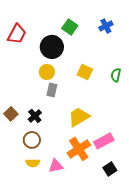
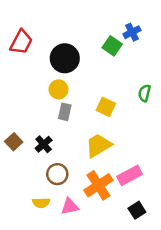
green square: (70, 27) -> (112, 46), moved
yellow square: (85, 72) -> (106, 107), moved
brown circle: (32, 140) -> (57, 174), moved

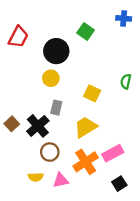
blue cross: (132, 32) -> (124, 18), moved, turned 32
green square: (112, 46) -> (86, 31), moved
gray rectangle: (65, 112) -> (56, 108), moved
black cross: (44, 144) -> (38, 126), size x1.5

